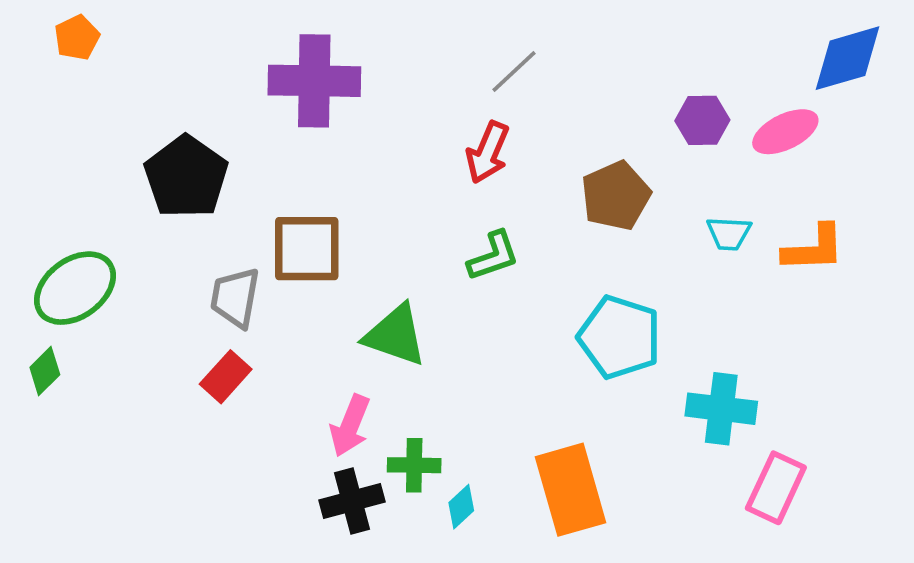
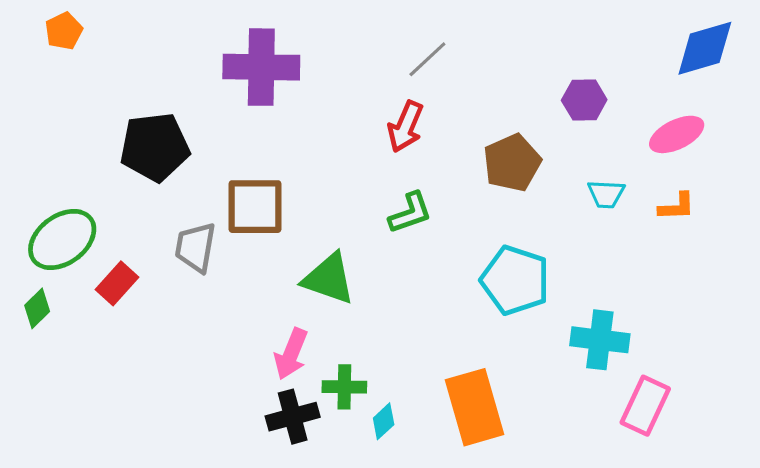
pink ellipse: (785, 132) -> (677, 134), moved
black pentagon: (186, 177) -> (155, 147), turned 30
orange L-shape: (814, 249) -> (677, 207), size x0.7
red rectangle: (226, 377) -> (117, 283), moved

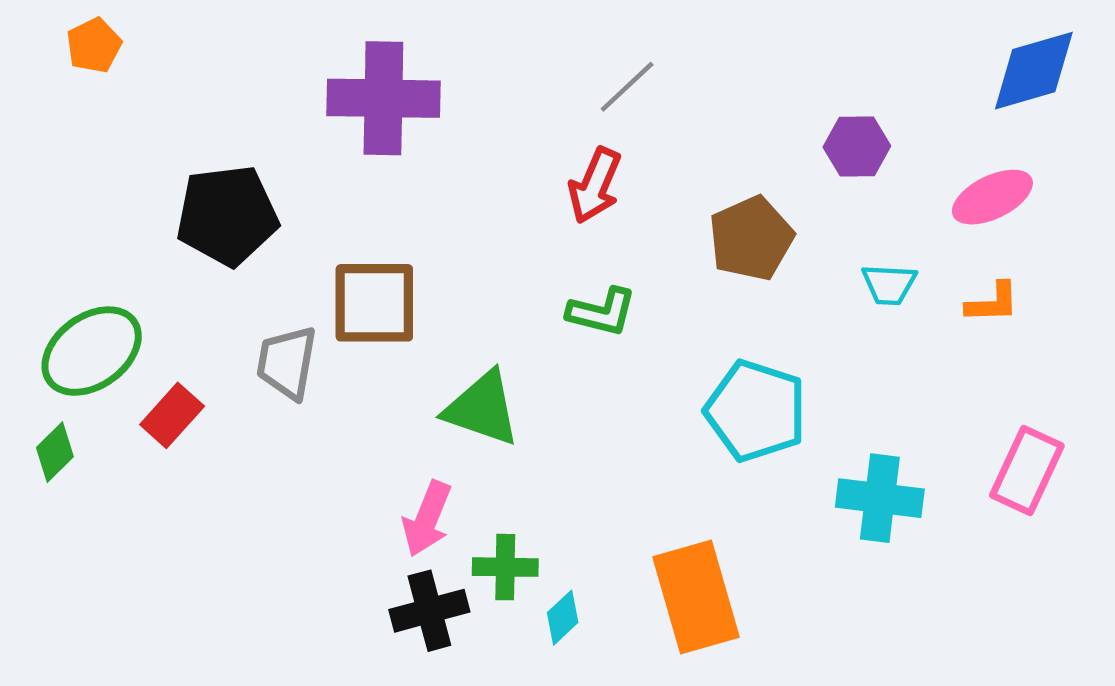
green L-shape: (410, 213) -> (602, 312), turned 33
pink rectangle: (645, 406) -> (1027, 471), moved

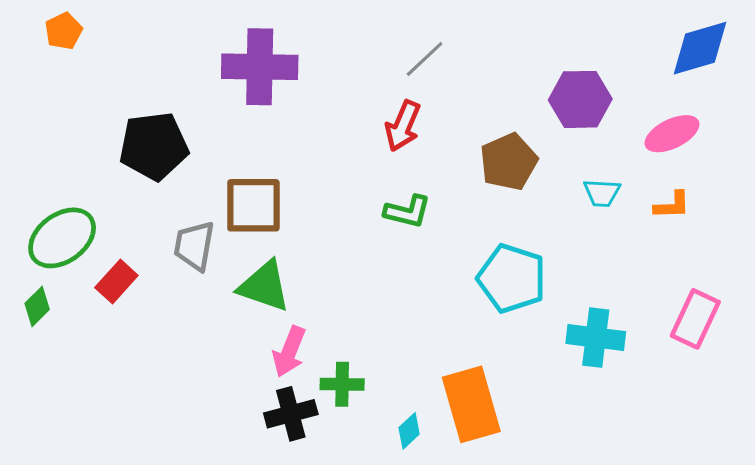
purple hexagon: (857, 147) -> (580, 99), size x1.4
green triangle: (482, 408) -> (264, 286), moved
cyan diamond: (563, 618) -> (409, 431), moved

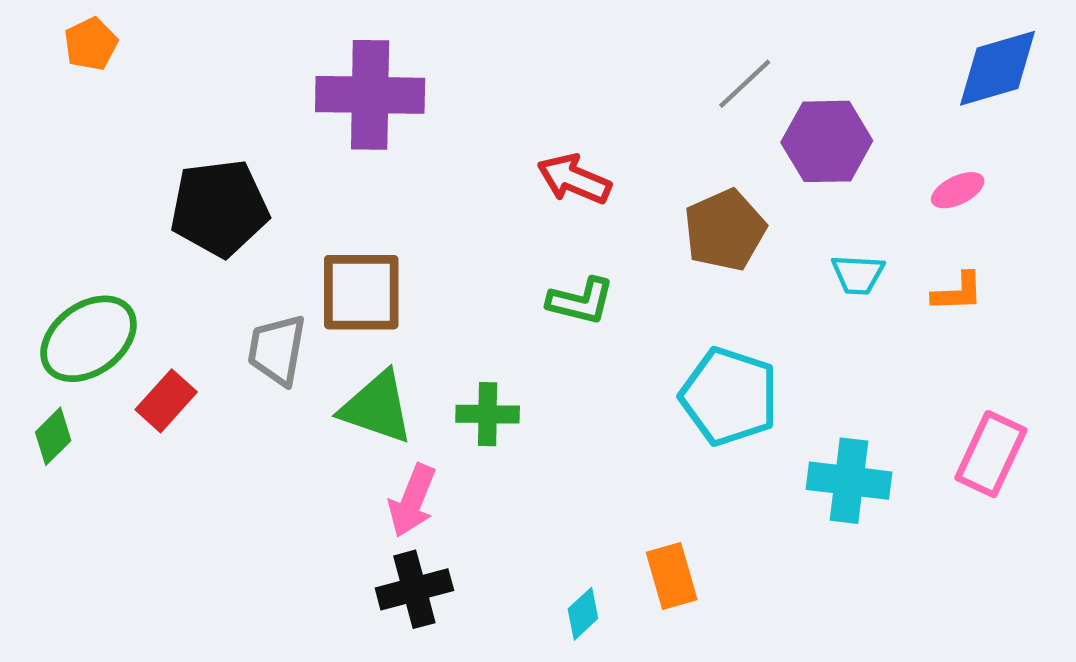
gray line: (425, 59) -> (745, 84), moved
red arrow: (403, 126) -> (574, 179), turned 90
pink ellipse: (672, 134) -> (958, 190), size x0.7
green cross: (342, 384) -> (488, 414), moved
orange rectangle: (471, 404) -> (672, 576), size x0.6

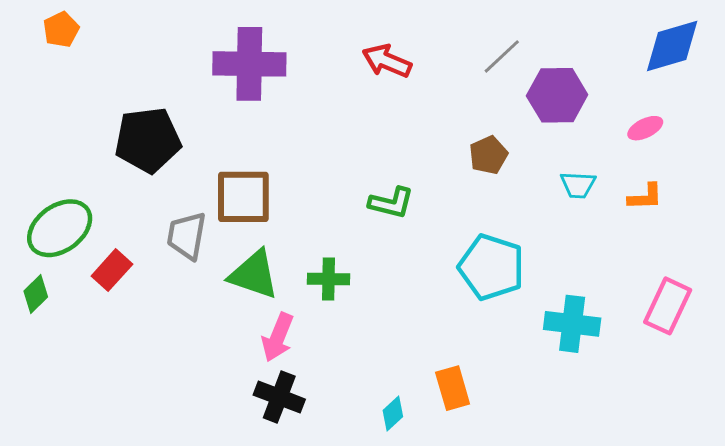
red arrow: (574, 179) -> (387, 61), moved
brown pentagon: (725, 230) -> (488, 155), size x0.7
black cross: (414, 589) -> (279, 397), turned 36

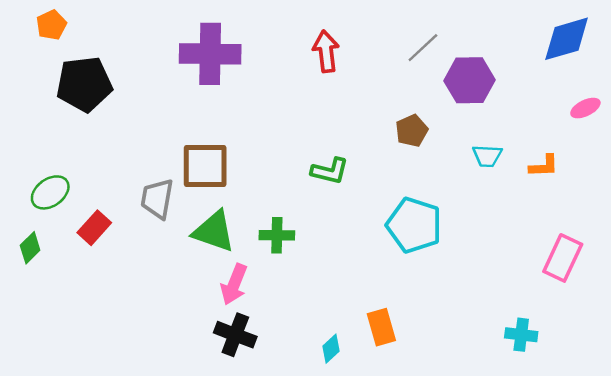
red arrow: (387, 61) -> (326, 51), turned 60
pink ellipse: (645, 128) -> (585, 108), moved
black pentagon: (148, 140) -> (84, 84), moved
green ellipse: (60, 228) -> (50, 192), size x0.7
cyan cross: (572, 324) -> (521, 335), moved, size x0.7

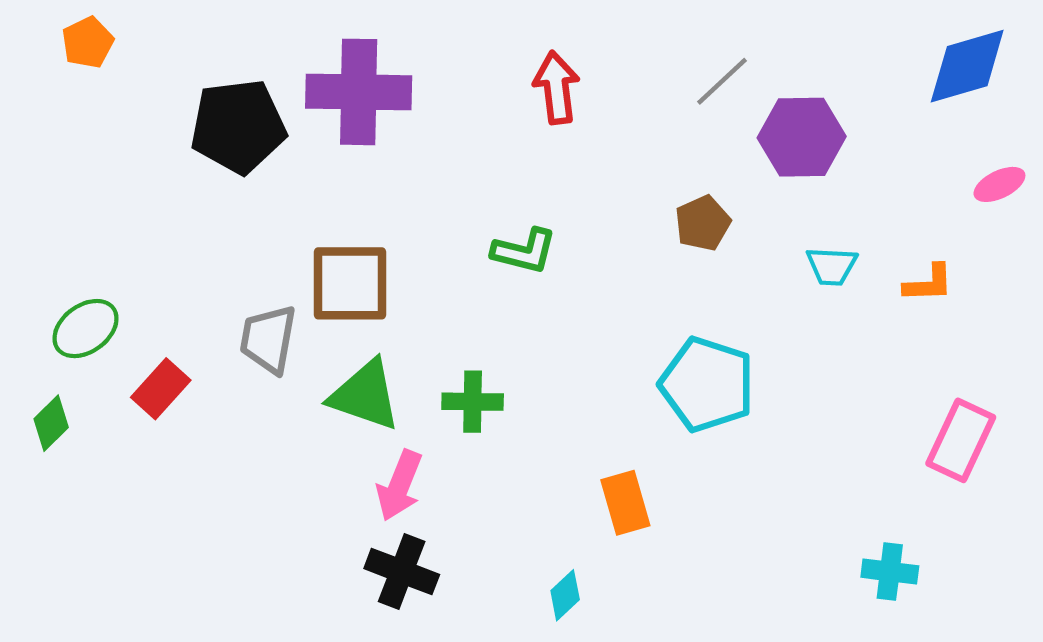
black pentagon: (84, 84) -> (238, 126), moved
green L-shape: (330, 171) -> (524, 251), moved
orange rectangle: (381, 327) -> (625, 503), moved

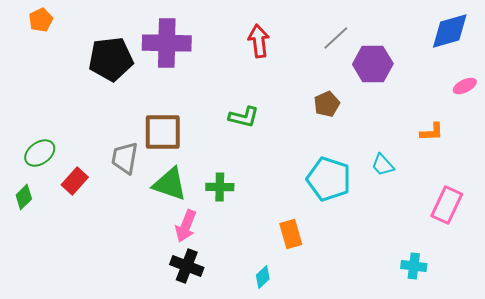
cyan trapezoid: (832, 266) -> (383, 165), moved, turned 45

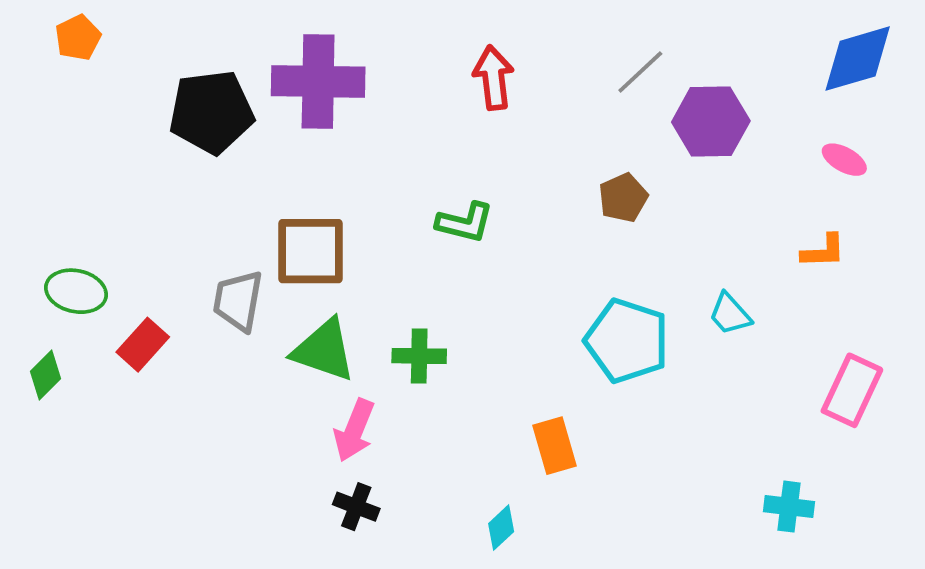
pink ellipse: (465, 86) -> (844, 160), moved, turned 55
green ellipse: (40, 153) -> (76, 291), turned 48
black cross: (187, 266) -> (356, 507), size x0.7

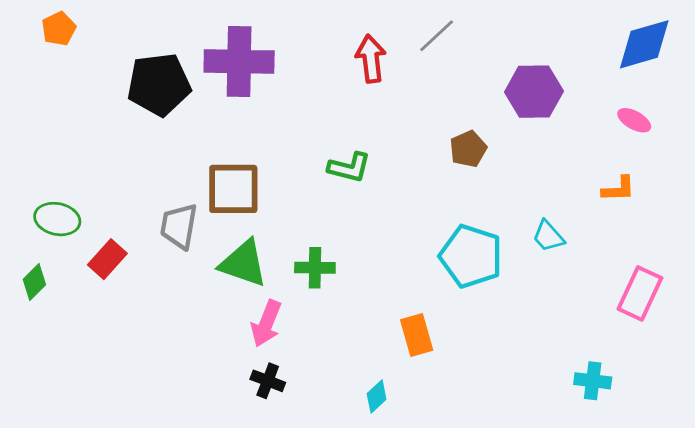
gray line: (640, 72) -> (437, 36), moved

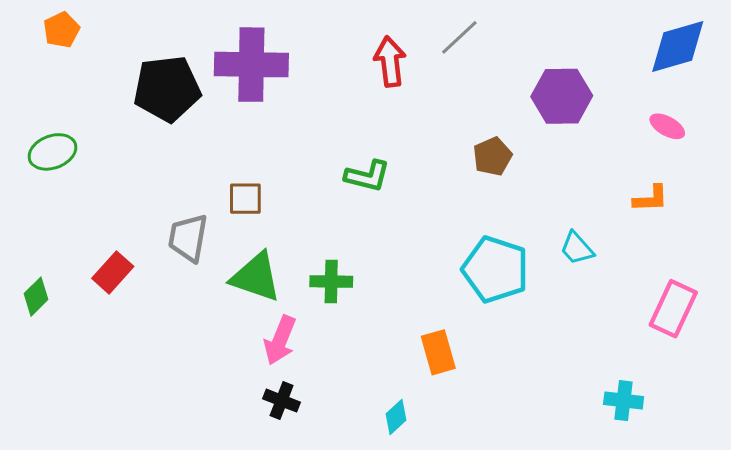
brown square: (233, 189) -> (245, 199), size x0.6
green ellipse: (57, 219) -> (52, 152), moved, turned -33

